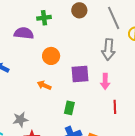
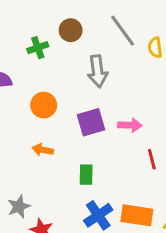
green cross: (44, 18) -> (38, 48), moved
gray arrow: (108, 50) -> (98, 71), moved
pink arrow: (105, 81) -> (130, 125), turned -77

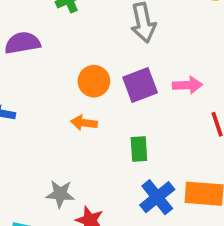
orange circle: (44, 105) -> (94, 81), moved
gray star: (19, 207) -> (60, 194), turned 30

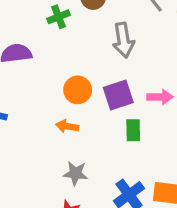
green rectangle: (139, 149) -> (133, 130), moved
gray star: (60, 194) -> (75, 173), moved

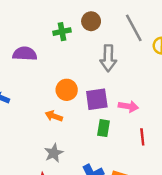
gray star: (75, 173) -> (54, 153), turned 30

